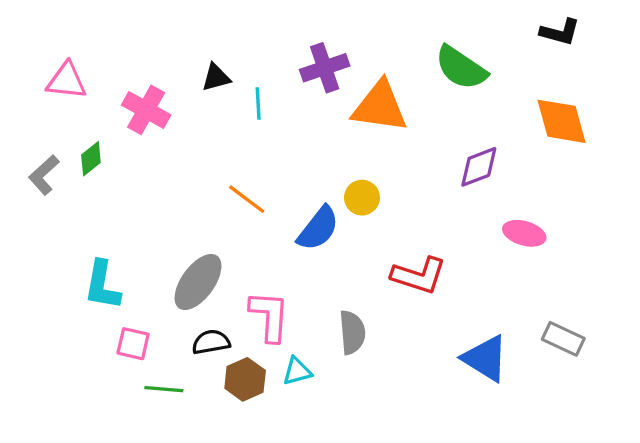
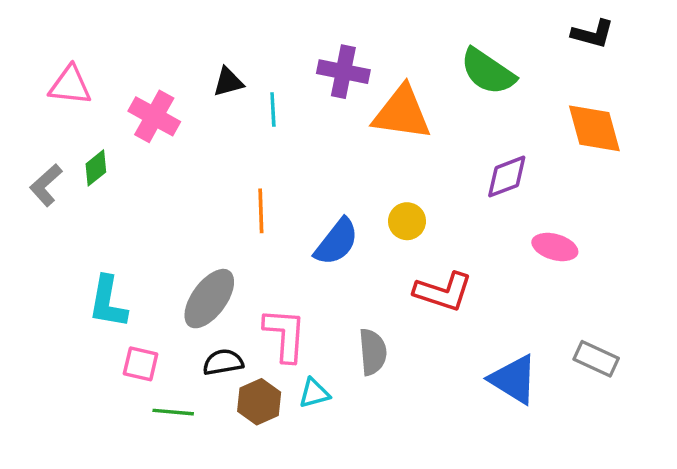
purple cross: (325, 68) -> (343, 72), turned 30
yellow circle: (362, 198) -> (407, 221), moved
orange line: (247, 199) -> (261, 211), turned 51

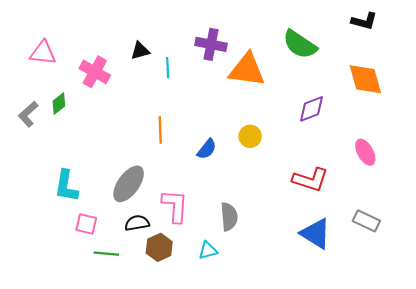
blue semicircle: (337, 242) -> (207, 149), size x0.7
pink ellipse: (555, 247) -> (365, 152), moved, turned 45
red L-shape: (443, 292) -> (310, 180), moved
cyan triangle: (314, 393) -> (208, 250), moved

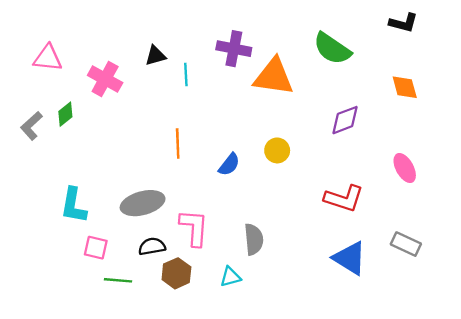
orange diamond: (365, 79) -> (405, 87), size x0.7
gray ellipse: (129, 184) -> (143, 203), turned 39

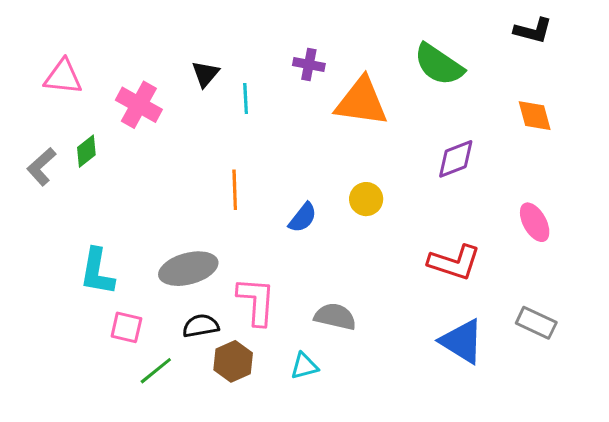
purple cross: (234, 49) -> (309, 65), size x0.7
black triangle: (155, 56) -> (205, 74), turned -35
gray semicircle: (254, 239) -> (335, 317), turned -72
green line: (118, 280) -> (156, 371), turned -44

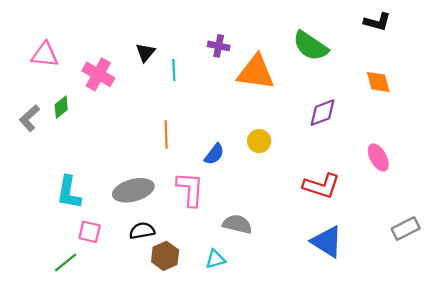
pink L-shape: (256, 301) -> (190, 189), moved
gray rectangle: (536, 323) -> (406, 229), moved, turned -52
green line: (156, 371) -> (66, 262), moved

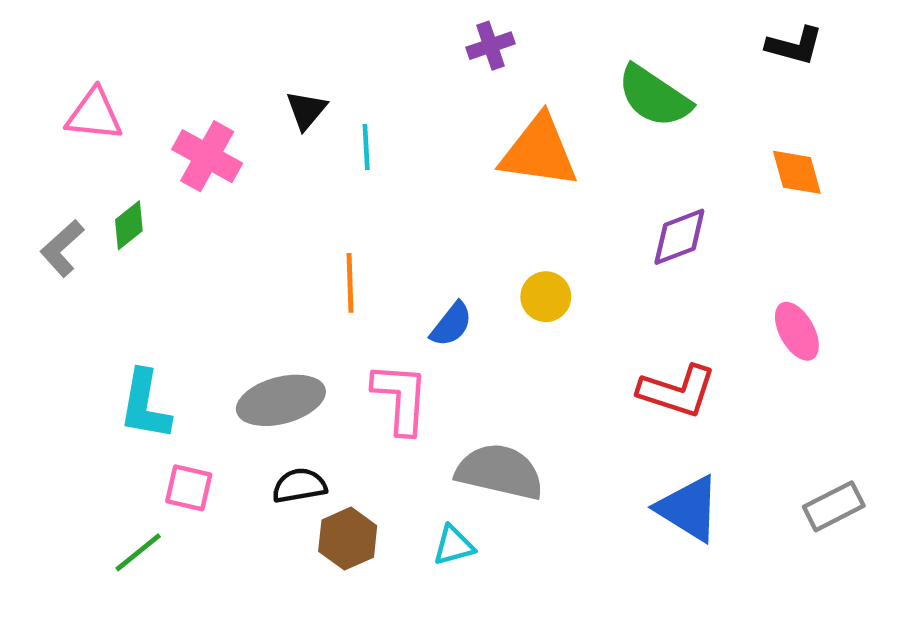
purple cross: (219, 46) -> (491, 46), moved, turned -30
gray semicircle: (237, 224) -> (500, 472), size x1.4
gray rectangle: (406, 229) -> (834, 506), moved

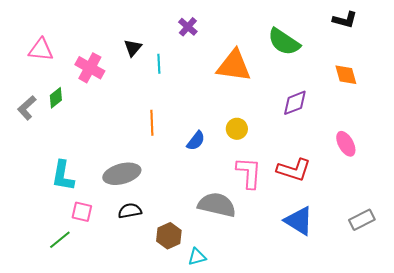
purple cross: (491, 46) -> (188, 27), moved, turned -30
pink L-shape: (401, 398) -> (249, 173), moved
brown hexagon: (348, 539) -> (169, 236), moved
cyan triangle: (454, 545) -> (197, 257), moved

